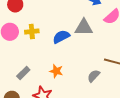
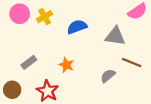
gray triangle: (84, 27) -> (115, 36), moved
yellow cross: (32, 31) -> (45, 17), turned -32

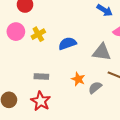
gray rectangle: (29, 62) -> (41, 76), moved, turned 40
orange star: (66, 65) -> (78, 79), moved

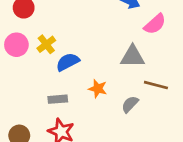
blue semicircle: (67, 43) -> (68, 62), moved
orange star: (78, 79) -> (98, 89), moved

